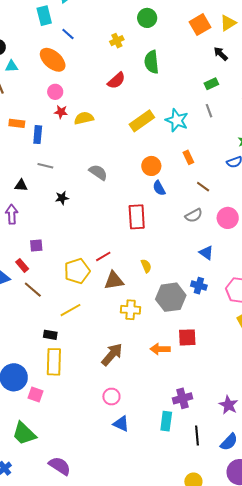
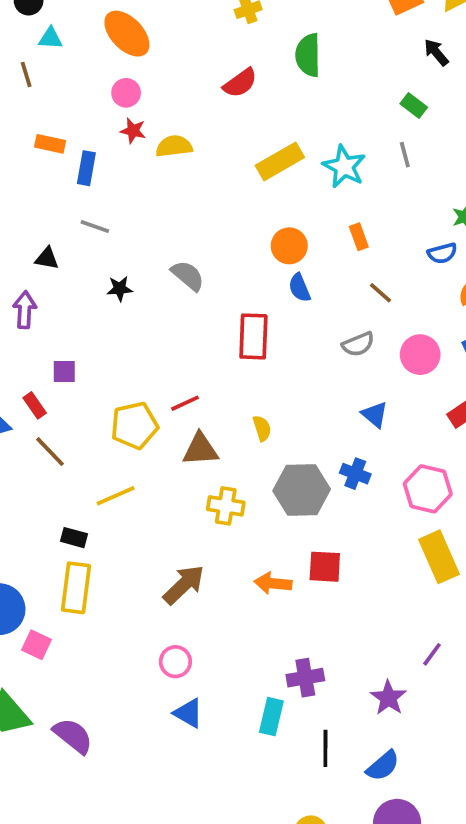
green rectangle: (211, 84) -> (414, 106), turned 56
gray semicircle: (98, 172) -> (188, 276), moved
purple semicircle: (60, 466) -> (73, 736), moved

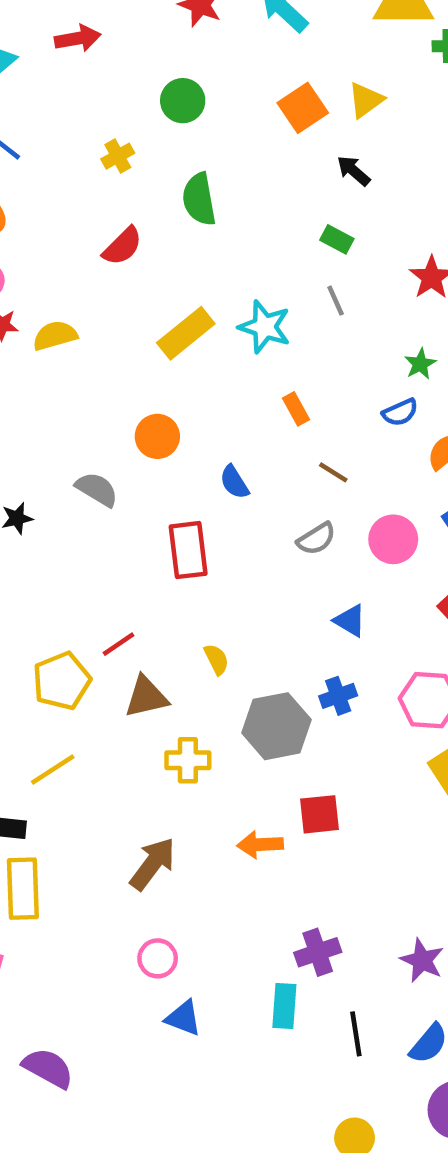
orange circle: (289, 246) -> (157, 436), moved
blue cross: (355, 474) -> (338, 696), turned -32

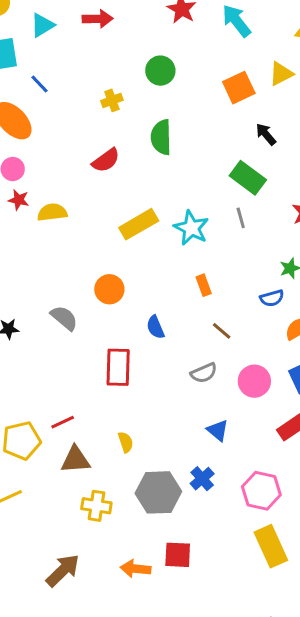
yellow triangle: (366, 100) -> (281, 74), moved
green rectangle: (337, 239) -> (248, 178), size x1.6
blue cross: (338, 696) -> (202, 479), turned -30

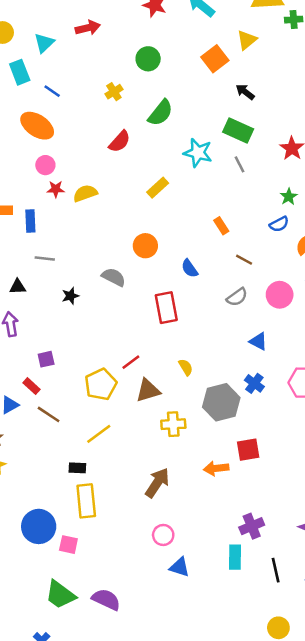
green semicircle: (161, 137) -> (161, 113), turned -128
yellow rectangle: (139, 224) -> (158, 188), size x0.7
cyan star: (191, 228) -> (198, 153), moved

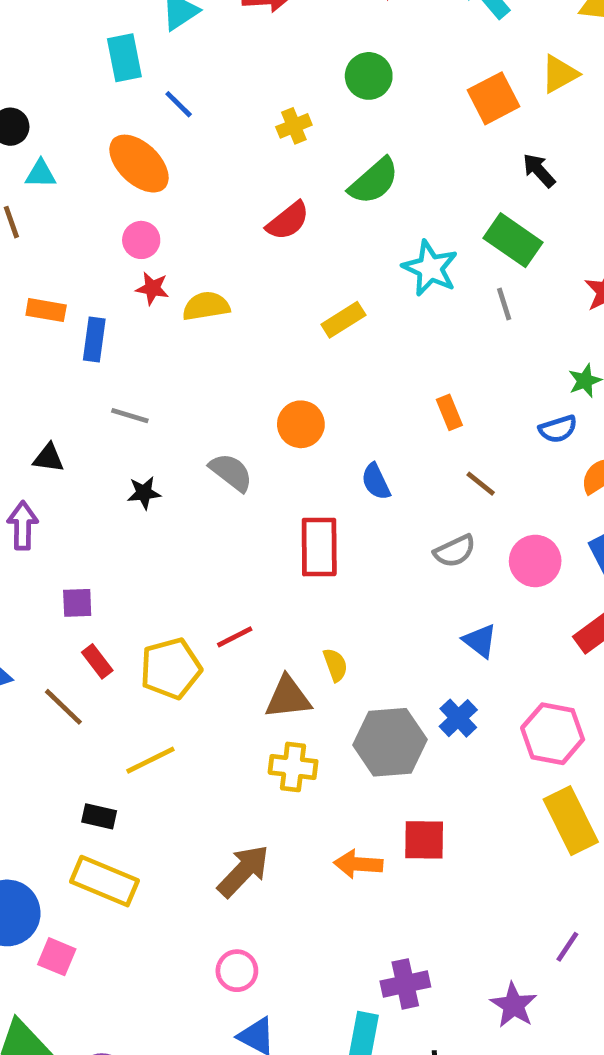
gray line: (45, 258) -> (130, 416), moved
red rectangle: (31, 386) -> (97, 661), moved
brown triangle: (148, 390) -> (288, 698), moved
yellow rectangle: (86, 501) -> (105, 881), turned -72

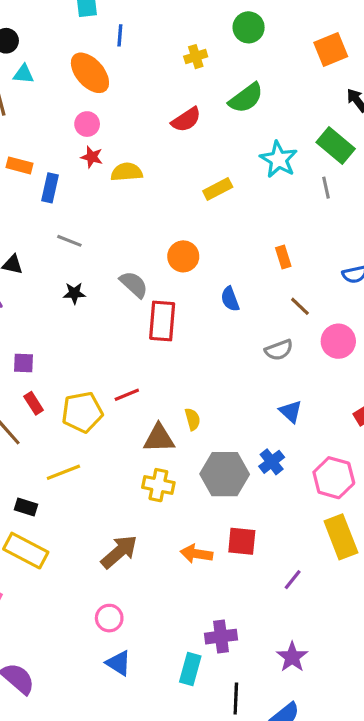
blue line: (179, 104) -> (120, 35), turned 45
red rectangle: (319, 547) -> (162, 321), moved
pink circle: (535, 561) -> (338, 341), moved
purple line: (567, 947) -> (293, 580), moved

